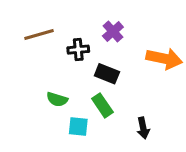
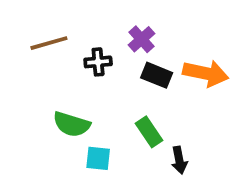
black rectangle: (107, 74) -> (157, 75), moved
green semicircle: (57, 99) -> (72, 124), size x1.4
green rectangle: (102, 105) -> (149, 132), moved

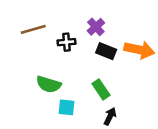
black arrow: (179, 160) -> (110, 116), moved, turned -144

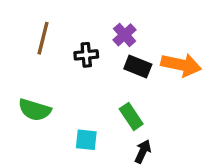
brown line: (33, 29) -> (43, 38), turned -60
green semicircle: (49, 84) -> (35, 110), moved

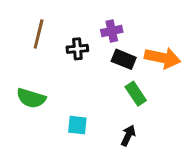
purple cross: (125, 35) -> (112, 31), turned 30
green rectangle: (131, 116) -> (136, 94), moved

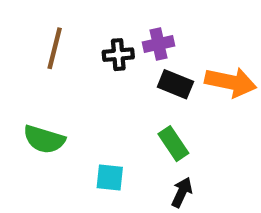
black cross: (77, 49) -> (118, 55), moved
green rectangle: (136, 94) -> (173, 144), moved

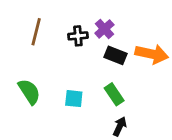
purple cross: (159, 44) -> (104, 29), turned -30
green semicircle: (44, 139) -> (29, 92), turned -140
cyan square: (110, 177) -> (74, 99), moved

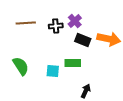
brown line: (36, 32) -> (26, 23), turned 72
green rectangle: (114, 94) -> (73, 63), moved, turned -56

